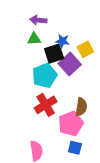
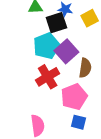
purple square: (70, 64) -> (66, 51), moved
brown semicircle: (81, 107) -> (85, 68), moved

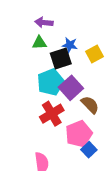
brown semicircle: (85, 68) -> (90, 105), turned -54
blue square: (79, 122) -> (89, 150), moved, turned 32

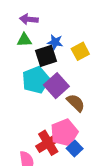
red cross: (52, 114) -> (48, 143), moved

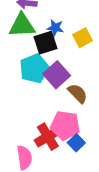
green triangle: (24, 40) -> (22, 25), size x1.6
pink pentagon: (64, 133) -> (65, 125), turned 30

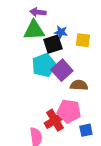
yellow square: (83, 38) -> (83, 40), turned 35
brown semicircle: (78, 93) -> (79, 85), turned -42
blue square: (76, 143) -> (86, 130), moved, turned 32

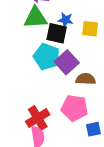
black square: (53, 44) -> (57, 33), turned 30
cyan pentagon: (44, 65) -> (47, 57), turned -30
red cross: (55, 120) -> (38, 118), moved

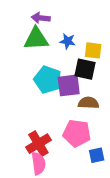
black square: (57, 33) -> (85, 69), moved
purple square: (67, 62) -> (69, 85), turned 35

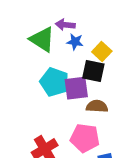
purple arrow: (41, 18) -> (65, 25), moved
green triangle: (36, 39) -> (42, 39), turned 36
yellow square: (93, 50) -> (102, 52), turned 36

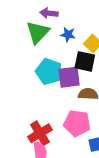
purple arrow: (65, 25) -> (49, 13), moved
green triangle: (42, 39) -> (38, 32), turned 40

